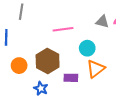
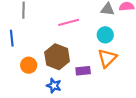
cyan circle: (87, 48) -> (105, 35), moved

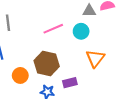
cyan circle: (105, 35) -> (81, 31), moved
purple rectangle: (83, 71) -> (70, 83), moved

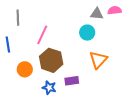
pink line: (53, 29) -> (42, 35), moved, turned -48

